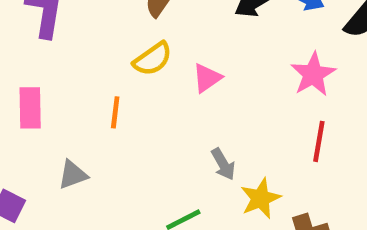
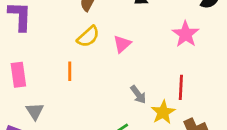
red line: (319, 141) -> (181, 87), moved
gray triangle: (73, 175) -> (35, 111), moved, turned -36

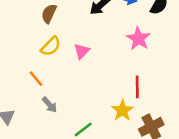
orange line: (70, 71) -> (36, 79), turned -36
gray arrow: (138, 94) -> (50, 105), moved

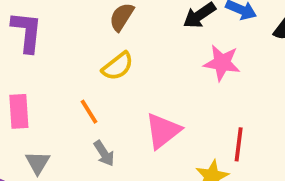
pink star: (138, 39) -> (222, 63), moved, turned -30
pink triangle: (82, 51) -> (163, 131), moved, size x1.5

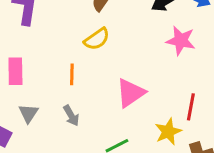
orange line: (89, 112) -> (72, 74), turned 30
gray arrow: (104, 153) -> (71, 116), moved

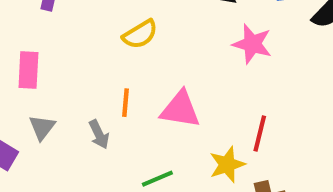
orange line: (72, 74) -> (125, 103), moved
pink triangle: (131, 93) -> (180, 109), turned 40

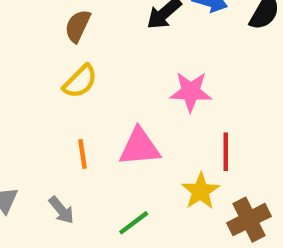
pink star: (252, 44) -> (191, 92), moved
gray arrow: (99, 134) -> (61, 210), moved

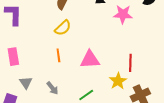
pink star: (191, 92) -> (123, 14), moved
orange line: (82, 154) -> (58, 55), moved

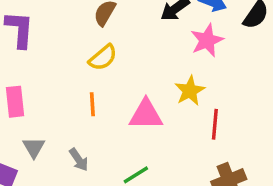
pink star: (123, 14) -> (207, 40), turned -30
yellow star: (118, 81) -> (190, 91), moved

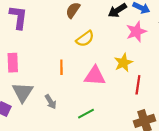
yellow semicircle: (103, 58) -> (85, 39), moved
gray triangle: (34, 147) -> (23, 92), size x1.5

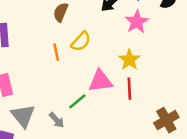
orange line: (61, 67) -> (56, 52), moved
red line: (138, 85) -> (129, 89), moved
green line: (86, 114) -> (77, 101), moved

